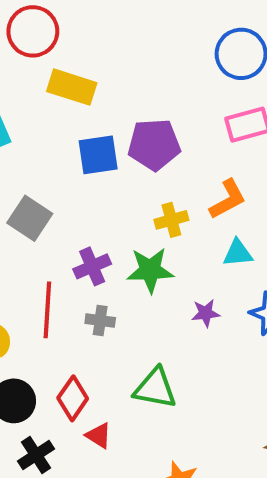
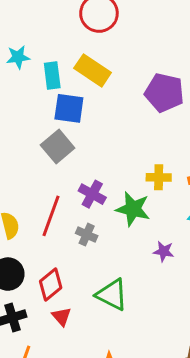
yellow rectangle: (72, 87) -> (93, 70), moved
purple pentagon: (154, 145) -> (164, 93), moved
blue square: (98, 155) -> (69, 108), moved
purple cross: (92, 266) -> (92, 194), turned 36

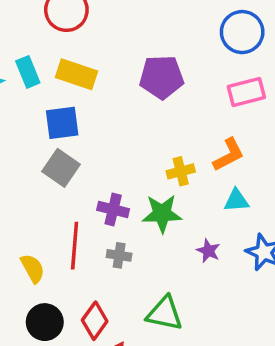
cyan rectangle: (52, 76) -> (28, 72), moved
purple star: (164, 251) -> (208, 251), turned 30

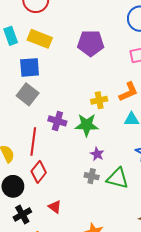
purple star: (208, 251) -> (97, 154), moved
gray cross: (119, 255) -> (92, 176), moved
green triangle: (165, 313) -> (118, 178), moved
red diamond: (95, 321) -> (39, 172), moved

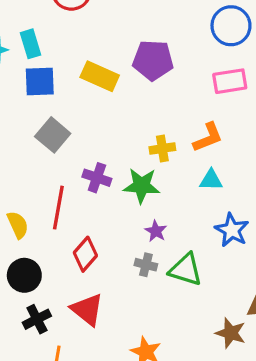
yellow rectangle: (40, 39) -> (100, 76), moved
blue square: (30, 67) -> (40, 82), moved
red diamond: (39, 172) -> (85, 254), moved
red triangle: (55, 207) -> (87, 310), size x1.6

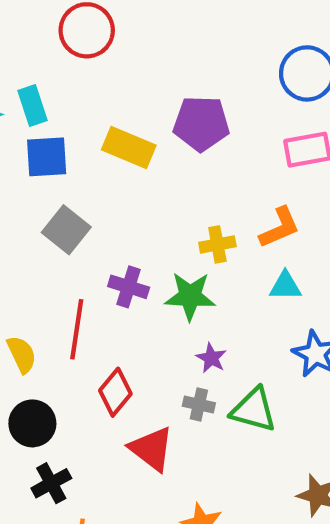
red triangle: (87, 310) -> (152, 449), moved

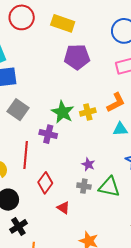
yellow rectangle: (129, 148) -> (63, 23), moved
green star: (190, 296) -> (63, 112), moved, turned 30
red triangle: (152, 449) -> (63, 208), size x0.6

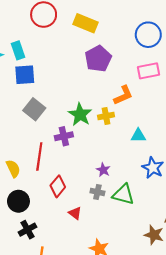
purple pentagon: (77, 57) -> (98, 59), turned -30
orange L-shape: (116, 102) -> (123, 95), moved
purple cross: (48, 134) -> (64, 136), turned -30

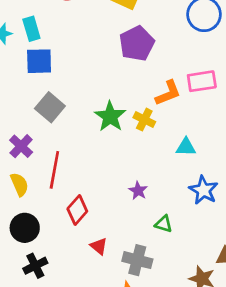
pink rectangle: (149, 71) -> (202, 81), moved
yellow cross: (106, 116) -> (144, 120), turned 35
purple cross: (64, 136) -> (21, 146), moved, turned -36
gray cross: (97, 192) -> (137, 260), moved, size x1.5
green triangle: (123, 194) -> (164, 224), size x0.6

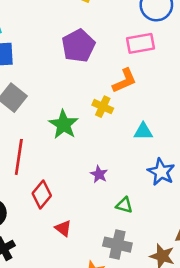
purple pentagon: (137, 44) -> (78, 46), moved
pink rectangle: (202, 81) -> (140, 43), moved
green star: (110, 116) -> (64, 124), moved
gray cross: (137, 260) -> (117, 245), moved

